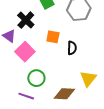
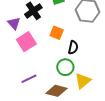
green circle: (36, 78) -> (65, 67), moved
purple line: (26, 96) -> (29, 79), moved, turned -56

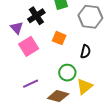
black semicircle: (73, 47) -> (85, 51), moved

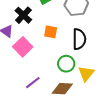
black semicircle: (85, 51) -> (79, 39), size x1.5

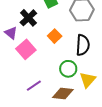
orange square: (51, 32) -> (55, 36), turned 32

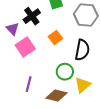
purple line: (34, 86) -> (29, 84), turned -49

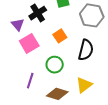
green circle: (65, 72) -> (55, 65), moved

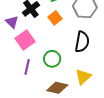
orange square: (60, 36) -> (55, 18), moved
purple line: (30, 81) -> (27, 67), moved

